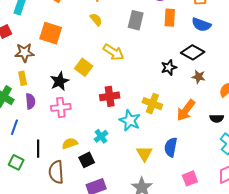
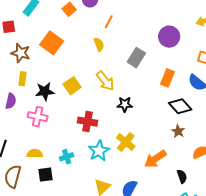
orange rectangle: (170, 18) -> (168, 78), moved
black star: (169, 67) -> (125, 104), moved
yellow rectangle: (23, 78) -> (23, 79), moved
black semicircle: (217, 118) -> (182, 176), turned -128

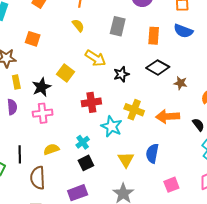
orange square: (52, 43) -> (33, 39), size x0.7
black diamond: (180, 106) -> (158, 67), moved
orange arrow: (155, 159) -> (168, 116), turned 50
black square: (45, 175) -> (86, 163), moved

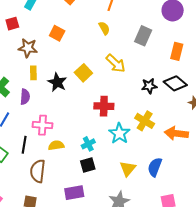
black star: (121, 74) -> (149, 86), moved
black star: (41, 87) -> (57, 82), turned -30
pink cross: (43, 113) -> (43, 125), moved

